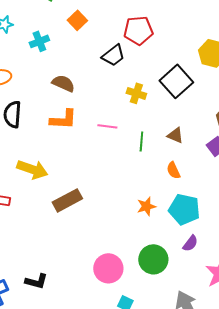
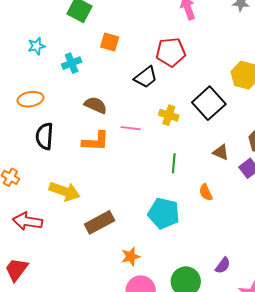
orange square: (77, 20) -> (110, 42), turned -30
pink line: (107, 126) -> (131, 128), moved
brown triangle: (175, 135) -> (221, 152), moved
orange star: (146, 206) -> (131, 256), moved
cyan pentagon: (184, 209) -> (164, 213), moved

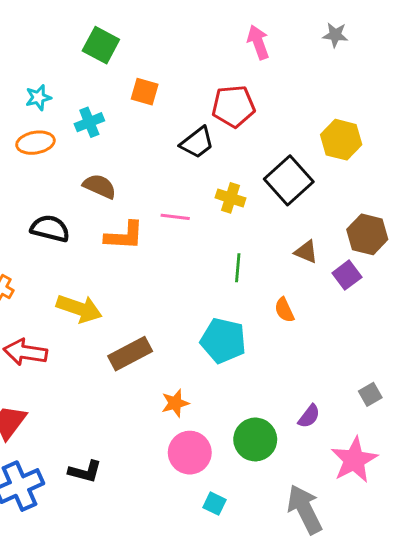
orange ellipse: (30, 99) -> (35, 143), moved
brown semicircle: (96, 105) -> (100, 186), moved
black semicircle: (45, 136) -> (50, 228), turned 100

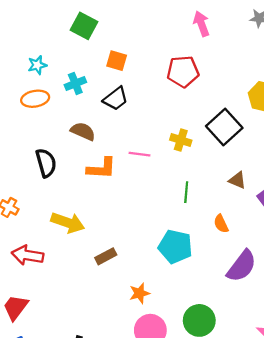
black trapezoid: (197, 143) -> (116, 99), moved
black semicircle: (50, 228) -> (46, 163), turned 60
brown rectangle: (130, 354) -> (106, 256), size x0.7
purple semicircle: (309, 416) -> (242, 266), moved, size x1.8

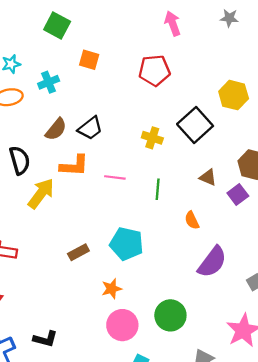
black trapezoid: (116, 99) -> (90, 128), moved
brown semicircle: (83, 131) -> (56, 129), turned 105
pink line: (139, 154) -> (115, 177), moved
yellow arrow: (68, 223) -> (41, 193), moved, turned -72
cyan pentagon: (175, 247) -> (127, 244), moved

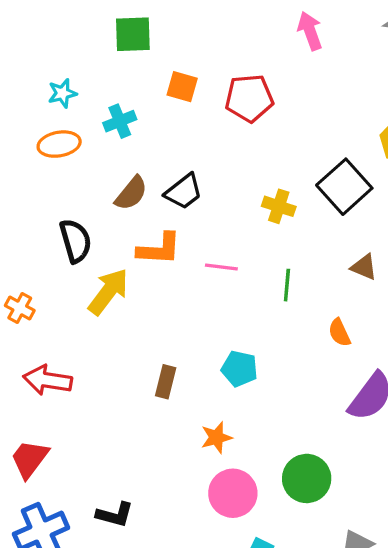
green square: (57, 26) -> (133, 34), turned -30
red pentagon: (154, 70) -> (249, 98), moved
cyan pentagon: (127, 244) -> (239, 369), size x0.7
brown rectangle: (78, 252) -> (166, 382), turned -48

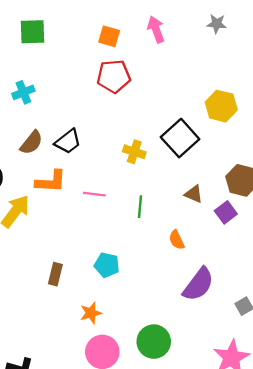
orange square: (182, 87) -> (109, 36), moved

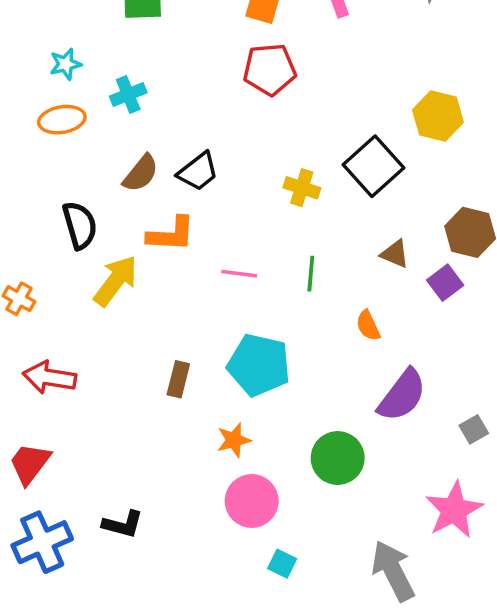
pink line: (94, 194) -> (239, 274), moved
cyan pentagon: (107, 265) -> (259, 365), size x1.6
green circle: (154, 342) -> (338, 458), moved

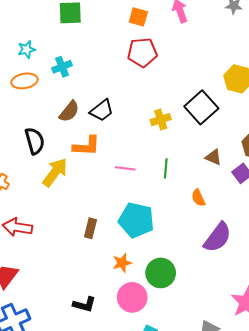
yellow cross: (302, 188) -> (161, 120), turned -36
green circle: (338, 458) -> (161, 273), moved
black L-shape: (123, 524) -> (84, 304), moved

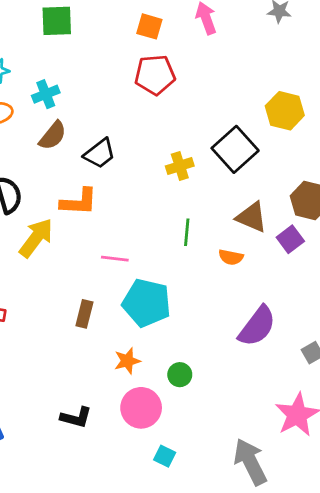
brown semicircle: (69, 111) -> (53, 136), moved
brown triangle: (213, 157) -> (252, 217), size x1.4
pink line: (125, 168) -> (115, 259), moved
orange semicircle: (198, 198) -> (231, 257), moved, turned -54
green circle: (161, 273) -> (180, 375), size x0.6

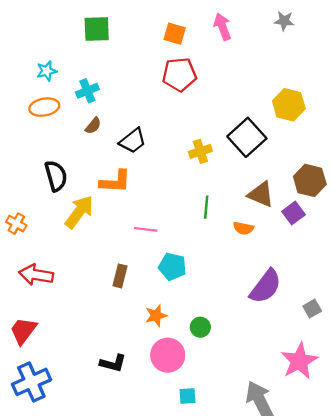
brown semicircle: (53, 136) -> (93, 126), size x0.7
cyan pentagon: (147, 303) -> (172, 267), size x0.7
cyan square: (165, 456) -> (188, 396), turned -30

